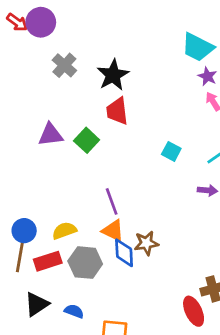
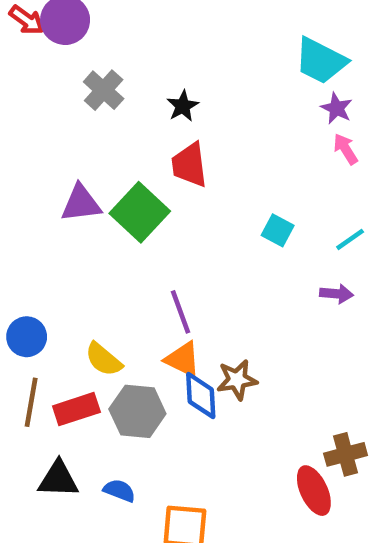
black star: (113, 75) -> (183, 106), size x0.6
green square: (87, 140) -> (140, 212), size x1.4
blue circle: (24, 231) -> (27, 337), moved
yellow semicircle: (64, 231) -> (104, 359), turned -120
black triangle: (37, 304) -> (58, 479), turned 36

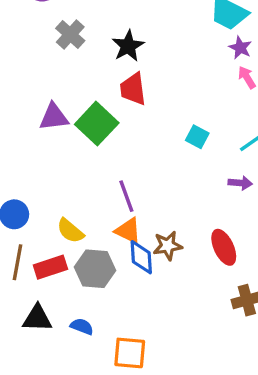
black star: (183, 106) -> (128, 46), size x1.4
red ellipse: (314, 491) -> (224, 247), moved

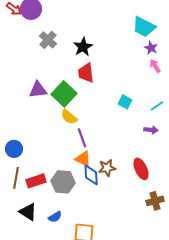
yellow semicircle: (70, 231) -> (69, 117), moved
black triangle: (37, 318) -> (28, 212), turned 30
blue semicircle: (82, 327) -> (55, 217), turned 128

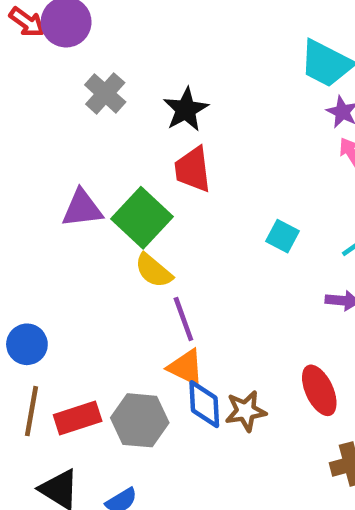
brown star: (107, 168) -> (246, 411), moved

